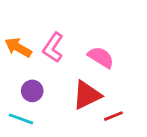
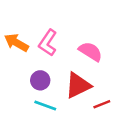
purple circle: (32, 91) -> (40, 80), moved
cyan line: (21, 119) -> (45, 106), moved

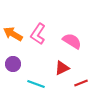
purple circle: (40, 80) -> (13, 64), moved
red triangle: (78, 85) -> (62, 68), size x0.7

